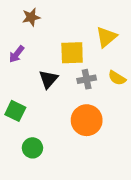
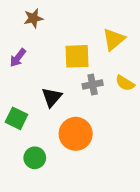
black triangle: (48, 79) -> (52, 97), moved
orange circle: (87, 120) -> (76, 134), moved

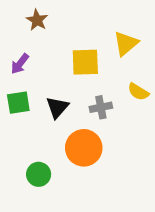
brown star: (33, 18) -> (37, 20), turned -30
gray cross: (93, 85) -> (101, 107), moved
green square: (16, 118) -> (18, 103), moved, turned -35

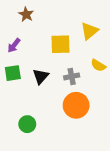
orange circle: (84, 148) -> (76, 105), moved

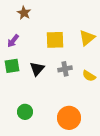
yellow triangle: (89, 31) -> (87, 38), moved
yellow semicircle: (98, 65) -> (89, 76), moved
orange circle: (76, 105) -> (69, 118), moved

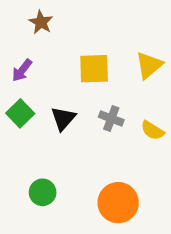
green square: (12, 66) -> (20, 113), turned -35
gray cross: (65, 69) -> (111, 118), turned 32

